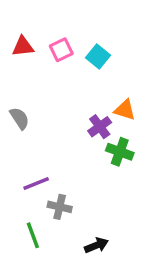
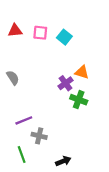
pink square: (61, 50) -> (40, 33), turned 32

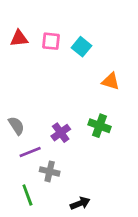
orange triangle: (82, 72) -> (111, 81), moved
gray semicircle: (13, 78) -> (16, 126), moved
purple cross: (65, 83) -> (61, 133), moved

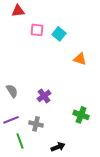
red triangle: (19, 38) -> (18, 11), moved
green cross: (99, 126) -> (81, 115), moved
purple line: (30, 152) -> (11, 120), moved

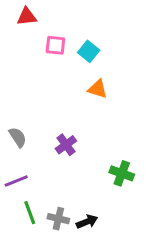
orange triangle: (80, 59) -> (98, 89), moved
gray cross: (36, 124) -> (58, 219), moved

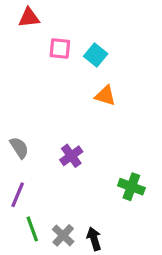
purple line: (16, 181) -> (18, 195), turned -45
gray cross: (58, 219) -> (63, 235), turned 30
black arrow: (87, 222) -> (94, 239), turned -85

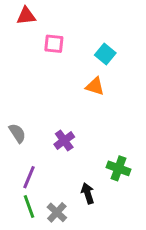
cyan square: (96, 55) -> (105, 54), moved
purple line: (18, 195) -> (29, 177), moved
black arrow: (94, 239) -> (88, 193), moved

